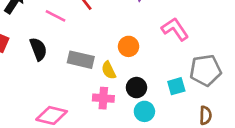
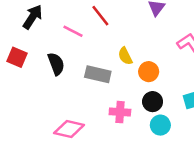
orange circle: (129, 46) -> (149, 72), moved
yellow semicircle: (109, 70) -> (125, 56), moved

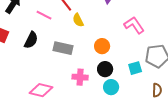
yellow semicircle: (125, 56) -> (78, 20), moved
black semicircle: (56, 64) -> (31, 40), turned 48

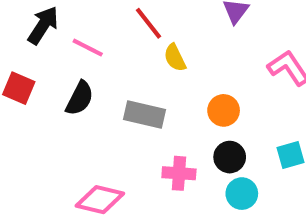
pink line: (44, 15) -> (88, 48), moved

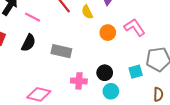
yellow semicircle: (175, 58) -> (87, 12), moved
orange circle: (224, 110) -> (108, 33), moved

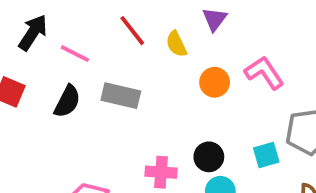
gray rectangle: (61, 51) -> (121, 96), moved

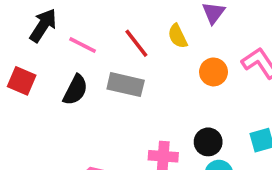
red line: (132, 31) -> (136, 43), moved

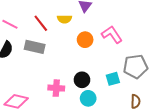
yellow semicircle: (178, 36) -> (64, 19), turned -64

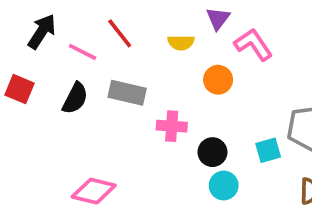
red line: (41, 23) -> (120, 33), moved
pink L-shape: (112, 35) -> (253, 44), moved
pink cross: (56, 88) -> (172, 126), moved

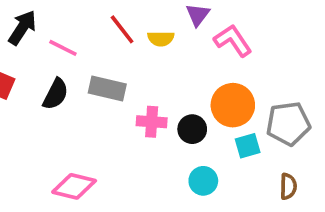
red line: (120, 33) -> (122, 29), moved
orange circle: (218, 80) -> (233, 105), moved, size x1.5
black circle: (212, 152) -> (192, 129), moved

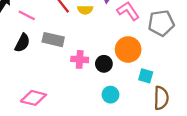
gray pentagon: (288, 124) -> (161, 23), moved
cyan square: (248, 146) -> (146, 76), moved, turned 32
brown semicircle: (288, 186) -> (161, 98), size x1.5

